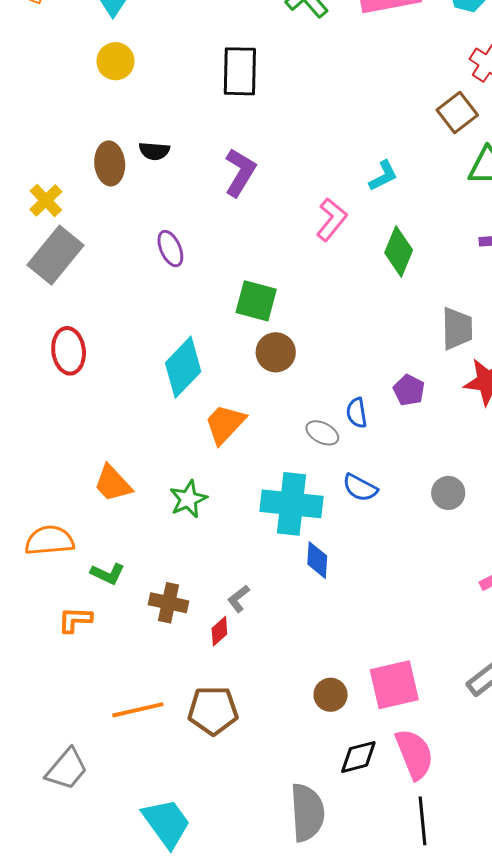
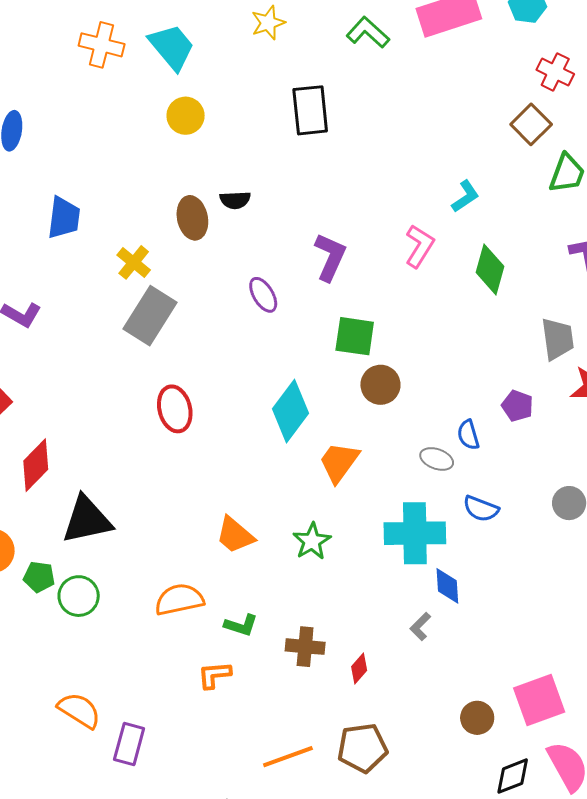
purple L-shape: (240, 172) -> (330, 257), moved
gray L-shape: (238, 599) -> (420, 627), moved

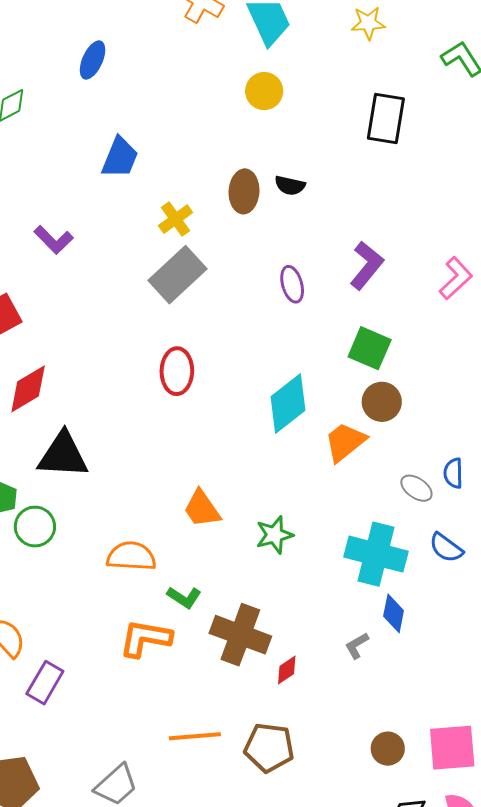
orange trapezoid: (339, 462) -> (345, 442), moved
brown cross: (305, 647) -> (240, 635), size x1.5
orange L-shape: (214, 675) -> (145, 638), size x1.5

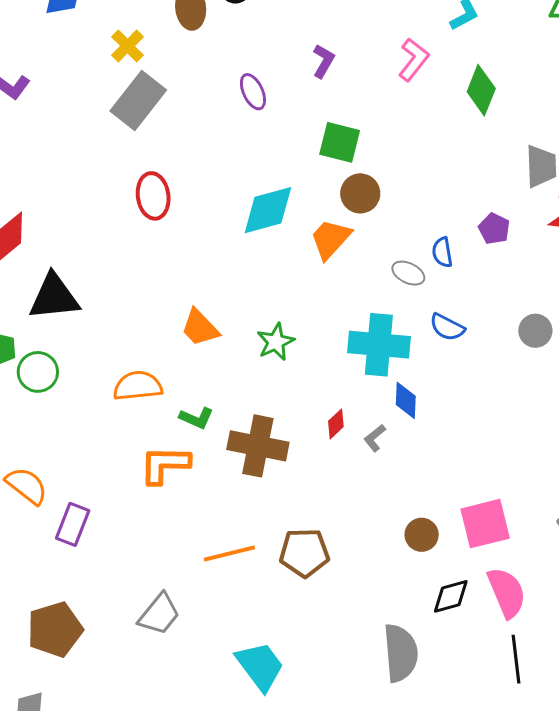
purple L-shape: (367, 265) -> (324, 61), size x0.7
cyan diamond: (288, 404) -> (268, 210), turned 32
red diamond: (287, 670) -> (336, 424), moved

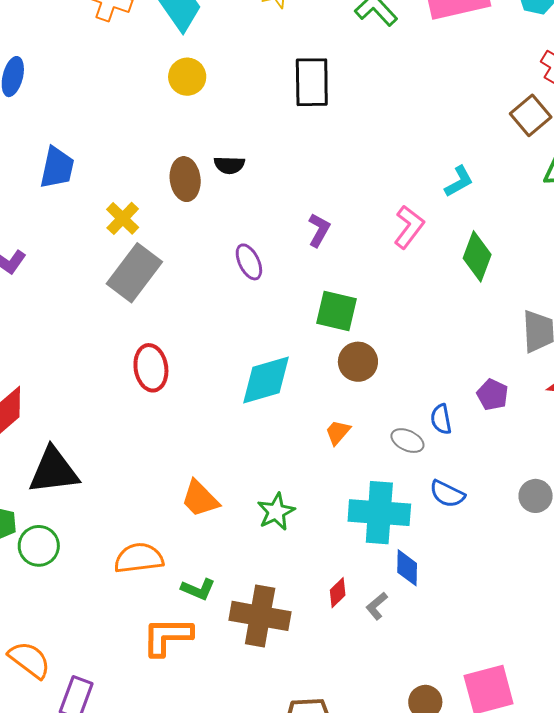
orange trapezoid: (331, 239) -> (338, 432), moved, size x0.6

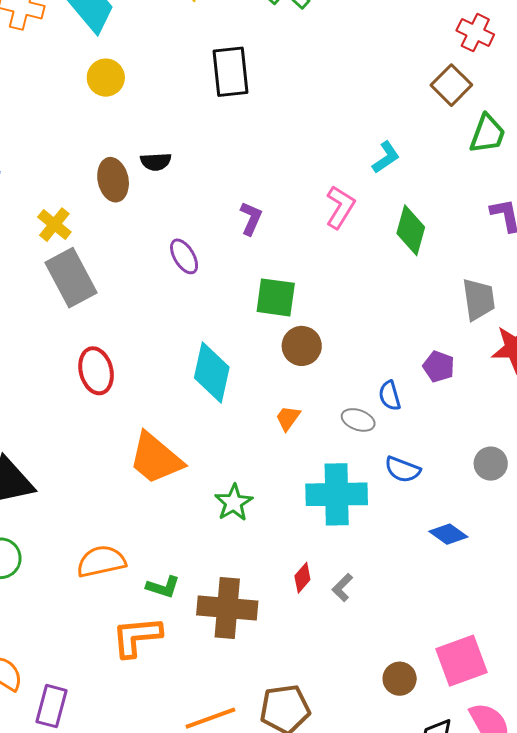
gray rectangle: (134, 273) -> (71, 278), turned -60
cyan diamond: (266, 380) -> (212, 373), turned -56
orange trapezoid: (200, 499) -> (156, 458), moved, size x1.4
blue diamond: (407, 568) -> (448, 534), moved, turned -51

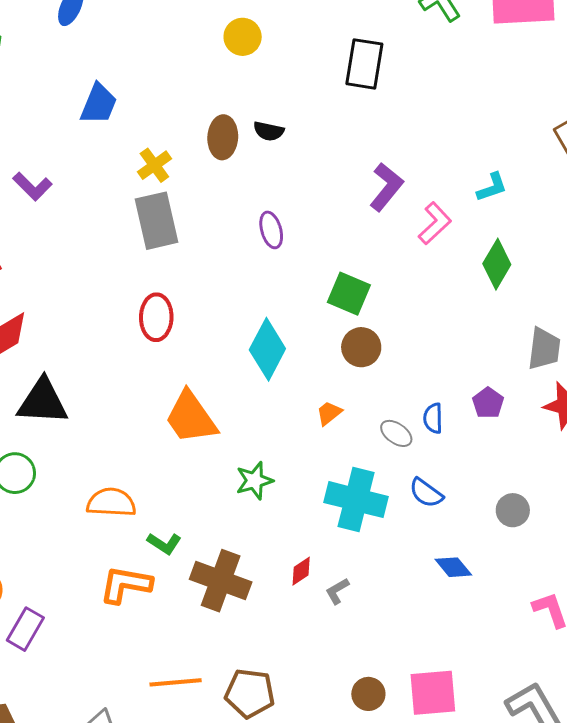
purple L-shape: (251, 218) -> (386, 187), moved, size x1.4

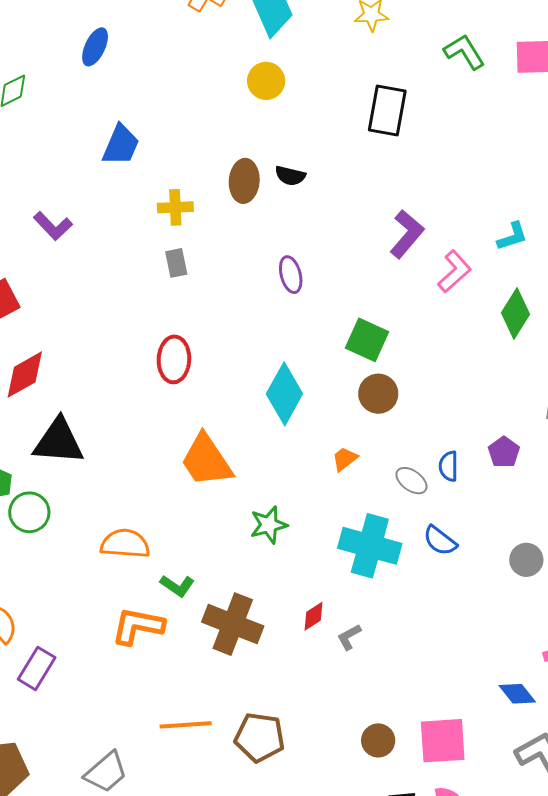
yellow cross: (154, 165) -> (175, 207), turned 32
gray rectangle: (157, 221) -> (176, 263), size x0.5
blue diamond: (453, 567) -> (517, 694), moved

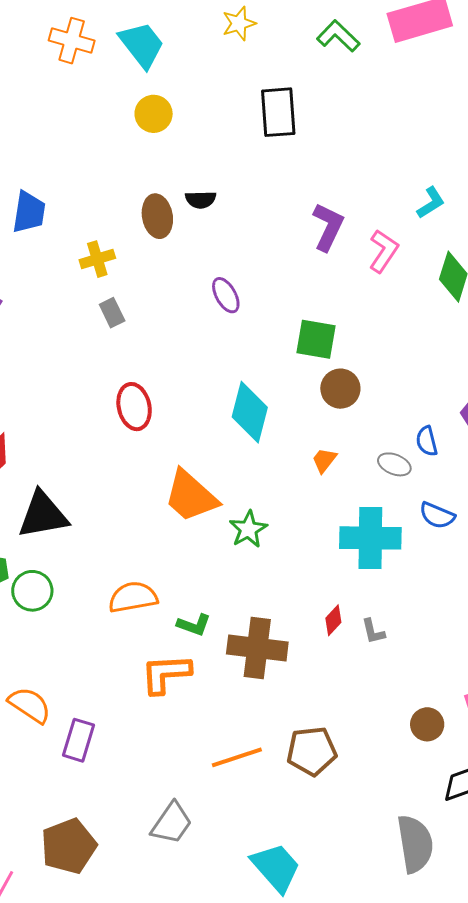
green star: (269, 525) -> (248, 529), moved
gray L-shape: (349, 637) -> (373, 631), turned -60

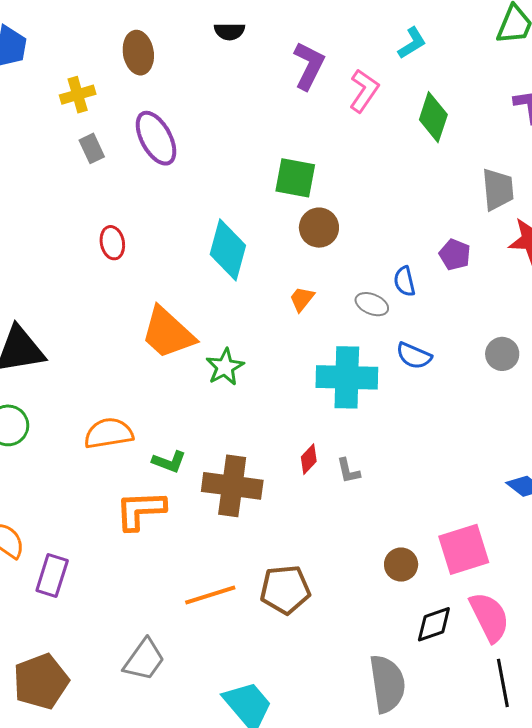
black semicircle: (201, 200) -> (230, 31), moved
purple ellipse: (226, 295) -> (156, 138), moved, size x1.5
red ellipse: (134, 407) -> (112, 243), size x0.7

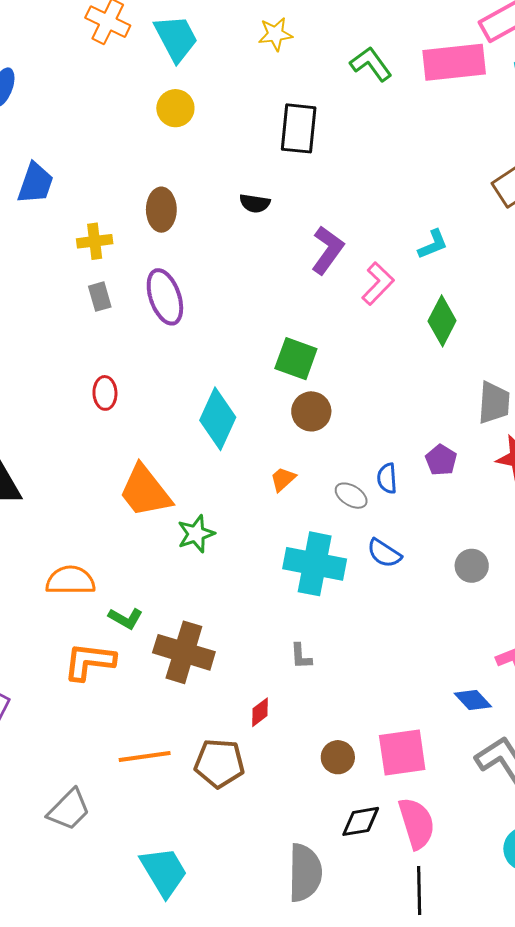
red diamond: (309, 459) -> (260, 712), moved

